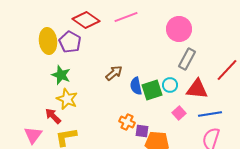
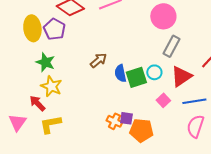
red triangle: (197, 89) -> (181, 76), turned -40
orange cross: (127, 122) -> (114, 121), moved

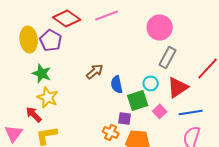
green square: (136, 77) -> (138, 100), moved
purple square: (126, 118) -> (125, 118), moved

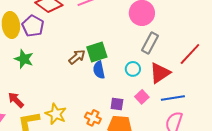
yellow star: (48, 97) -> (56, 114), moved
green square: (138, 100) -> (97, 52), moved
purple square: (125, 118) -> (117, 104), moved

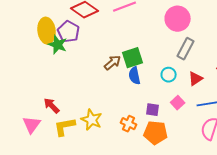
green star: (24, 59) -> (58, 45), moved
red triangle: (160, 73) -> (196, 79), size x0.7

